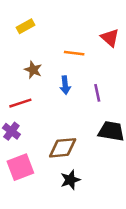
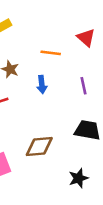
purple line: (97, 93) -> (84, 86), moved
black star: (70, 180) -> (79, 178), moved

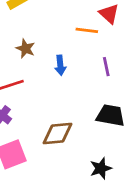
orange line: (51, 53) -> (87, 30), moved

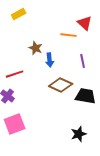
brown star: (25, 49) -> (36, 48), moved
brown diamond: (58, 134) -> (61, 85), moved, turned 30

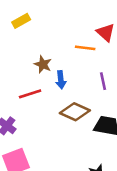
red line: (15, 74) -> (30, 94), moved

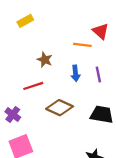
blue arrow: (61, 80) -> (76, 73), moved
brown diamond: (75, 112) -> (60, 108), moved

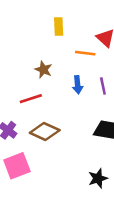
yellow rectangle: (25, 21) -> (59, 27), moved, turned -63
brown diamond: (60, 108) -> (45, 132), moved

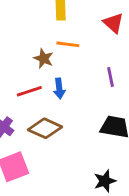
orange line: (85, 53) -> (68, 44), moved
blue arrow: (78, 85) -> (59, 88), moved

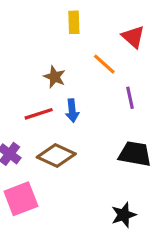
orange line: (68, 44) -> (104, 64), moved, turned 35

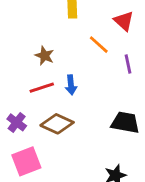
brown star: (55, 77) -> (45, 56), moved
purple line: (130, 98) -> (128, 64), moved

